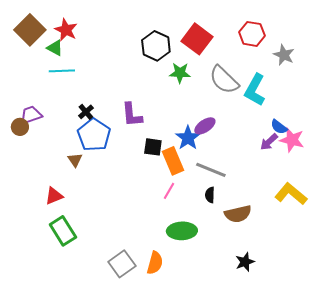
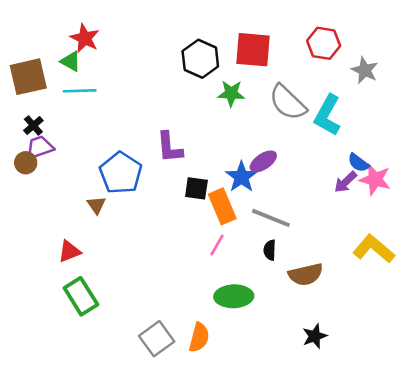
brown square: (30, 30) -> (28, 77), moved, turned 32
red square: (197, 39) -> (253, 50), turned -32
black cross: (86, 112) -> (33, 125), moved

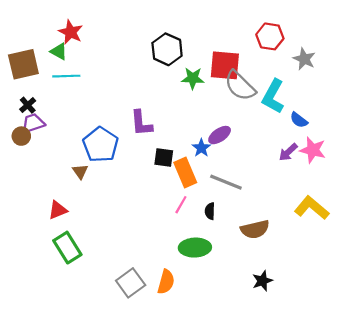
red square: (253, 50) -> (225, 65), moved
blue semicircle: (358, 163) -> (299, 120), moved
blue star: (241, 177) -> (201, 148), size x0.7
black semicircle: (270, 250) -> (210, 211), moved

